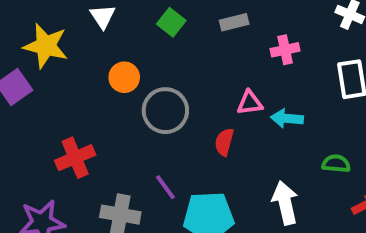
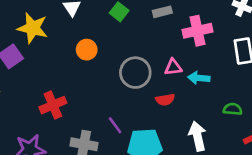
pink cross: (285, 50) -> (197, 31), size x1.5
gray circle: (165, 111) -> (135, 73), moved
red semicircle: (224, 142) -> (165, 100), moved, turned -114

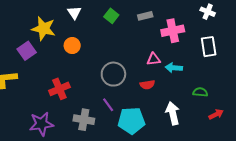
orange circle: (87, 50) -> (72, 46), moved
gray circle: (135, 73) -> (113, 74), moved

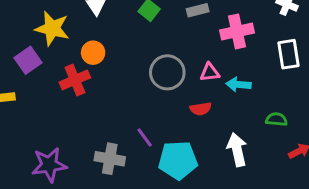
gray circle: (113, 74) -> (167, 72), moved
red cross: (59, 89) -> (75, 80), moved

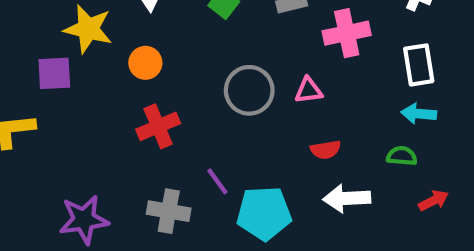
purple square: (28, 60) -> (54, 73), turned 32
red cross: (75, 80) -> (158, 126), moved
cyan arrow: (239, 84) -> (419, 114), moved
red semicircle: (201, 109) -> (325, 150), moved
white arrow: (237, 150) -> (347, 198), turned -80

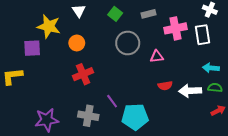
white rectangle: (419, 65) -> (203, 35), moved
gray circle: (249, 90) -> (128, 43), moved
green semicircle: (402, 156) -> (215, 88), moved
white arrow: (347, 198) -> (190, 91), moved

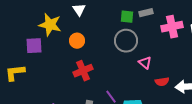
green square: (115, 14) -> (127, 17), moved, turned -32
pink triangle: (157, 57) -> (145, 63), moved, turned 48

